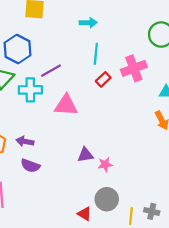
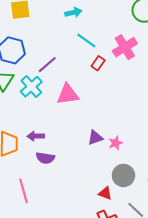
cyan line: (96, 54) -> (86, 40), turned -48
cyan cross: (30, 90) -> (31, 87), turned -30

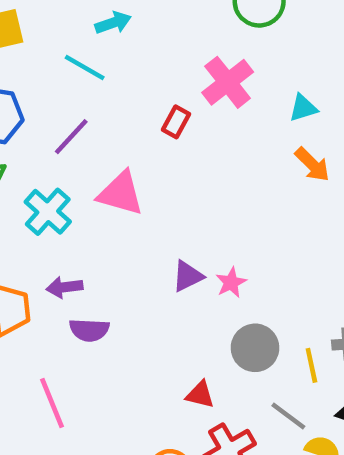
cyan line: (86, 40) -> (85, 68), moved
cyan cross: (31, 87) -> (48, 212), moved
pink triangle: (68, 94) -> (121, 193), turned 30
red triangle: (105, 193) -> (200, 395), moved

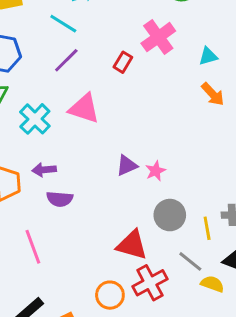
purple line: (71, 137) -> (66, 60), moved
red triangle: (200, 395) -> (132, 245), size x1.6

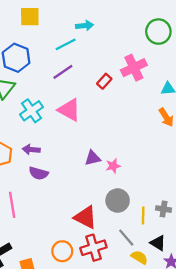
cyan line: (63, 24) -> (66, 44), turned -70

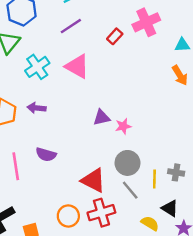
purple semicircle: (39, 173) -> (46, 154), moved
gray line: (126, 238) -> (130, 190), moved

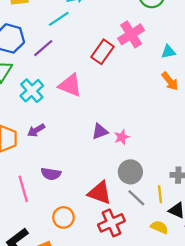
purple line: (71, 26) -> (43, 48), moved
red rectangle: (115, 36) -> (102, 52), size x1.5
purple arrow: (37, 108) -> (36, 130), turned -30
yellow line: (154, 179) -> (160, 194), moved
orange circle: (68, 216) -> (63, 217), moved

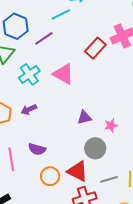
pink star: (122, 137) -> (111, 125), moved
gray circle: (130, 172) -> (95, 148), moved
gray line: (136, 198) -> (109, 179), turned -66
orange circle: (63, 217) -> (50, 176), moved

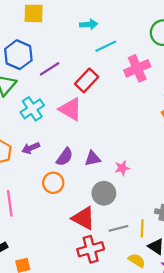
cyan line: (61, 15) -> (106, 46), moved
red rectangle: (95, 48) -> (87, 80), moved
purple semicircle: (37, 149) -> (65, 157), moved, turned -72
orange circle: (50, 176) -> (53, 183), moved

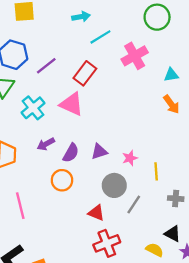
purple arrow: (31, 148) -> (46, 144), moved
red triangle: (83, 218) -> (96, 213), size x0.7
gray line: (118, 228) -> (134, 205), moved, turned -36
yellow line: (142, 228) -> (156, 171), moved

